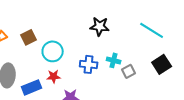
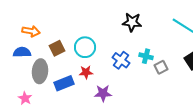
brown square: (29, 37) -> (57, 48), moved
blue cross: (89, 64) -> (121, 60), turned 30

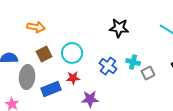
orange arrow: (31, 31) -> (36, 27), moved

